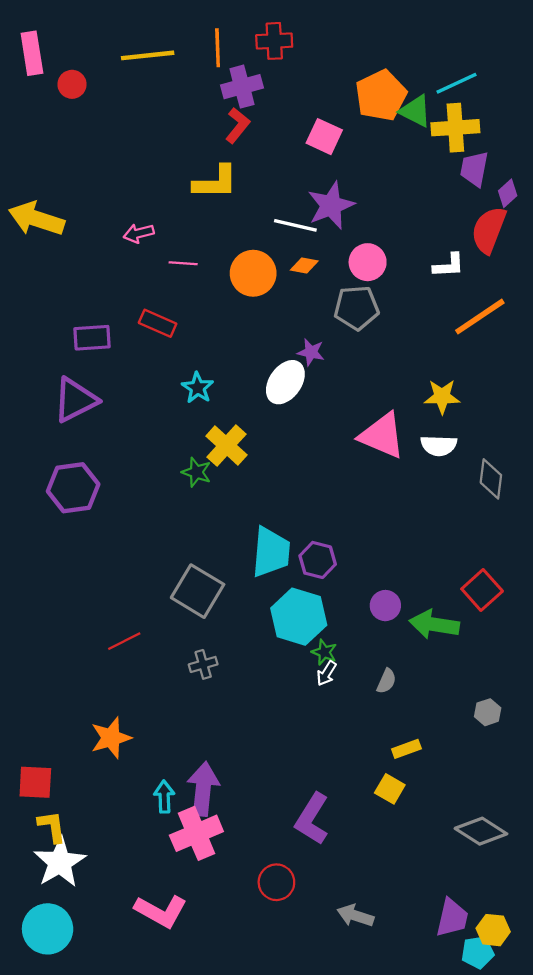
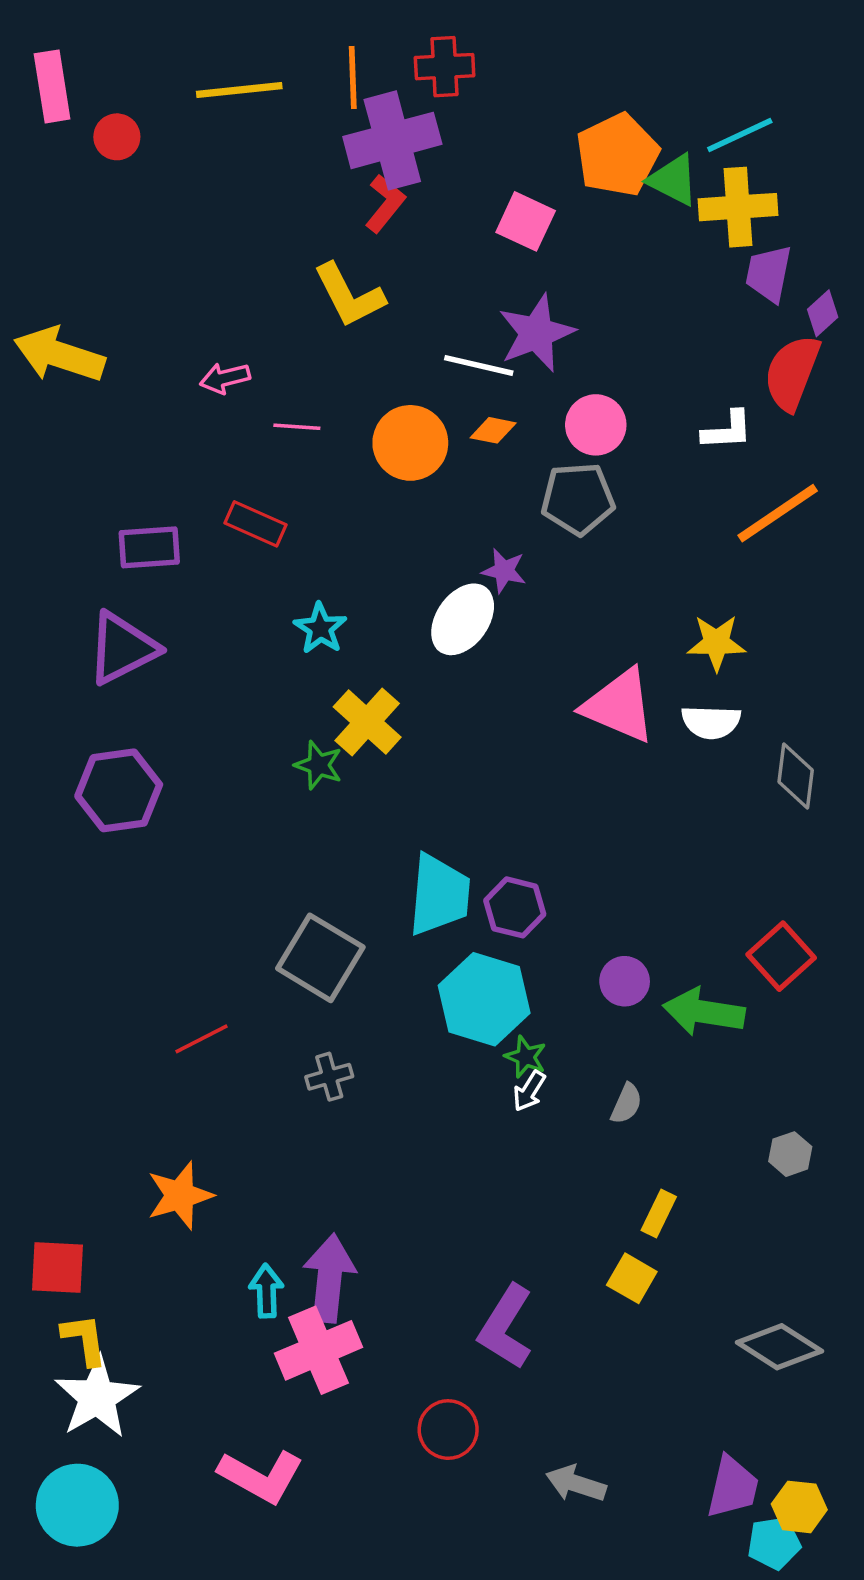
purple cross: (242, 87) -> (392, 140), size x1.4
yellow L-shape: (215, 182) -> (349, 295), turned 63
yellow rectangle: (406, 749) -> (659, 1213), turned -44

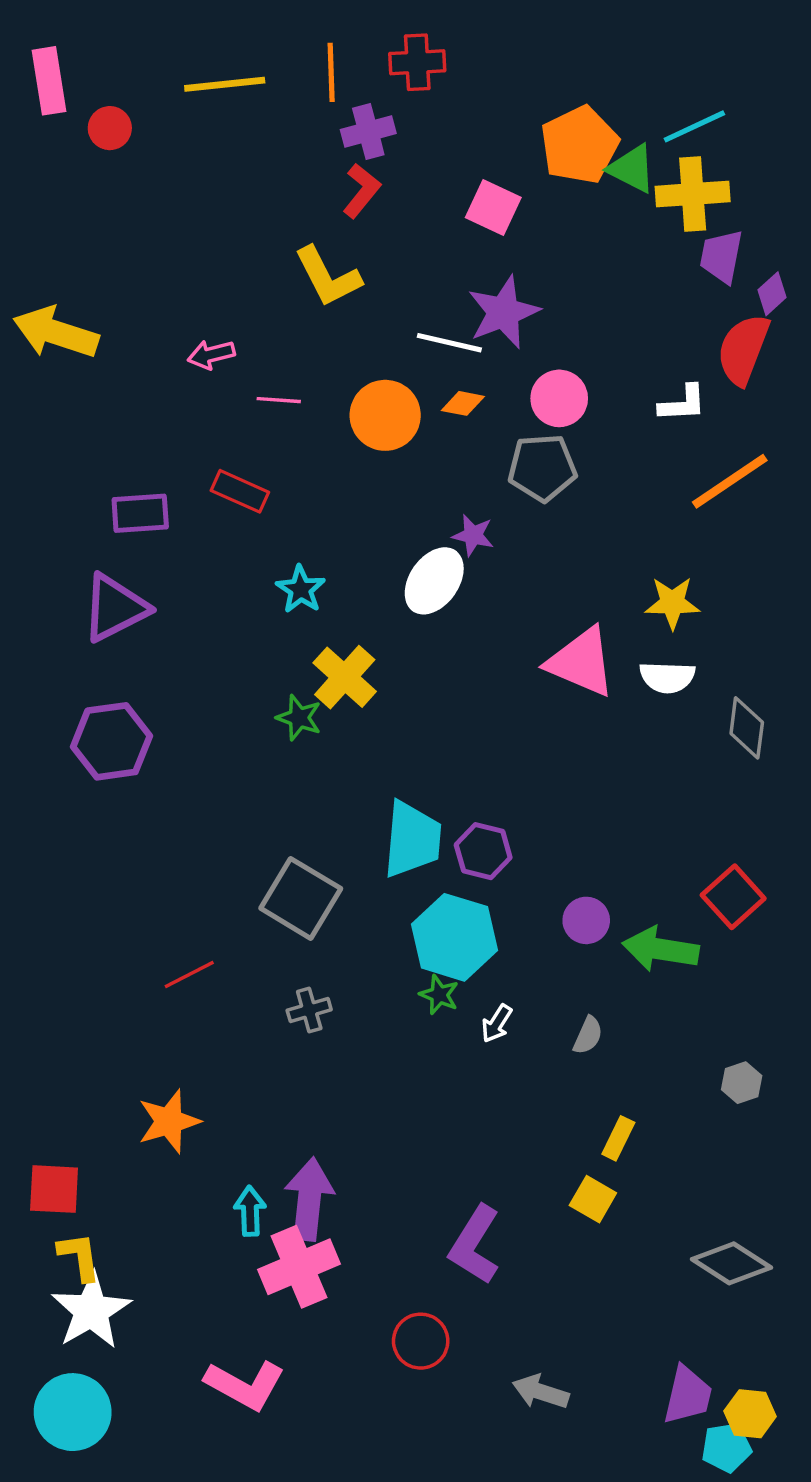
purple cross: (392, 140) -> (368, 131), size x0.6
green star: (526, 1057) -> (439, 995), moved

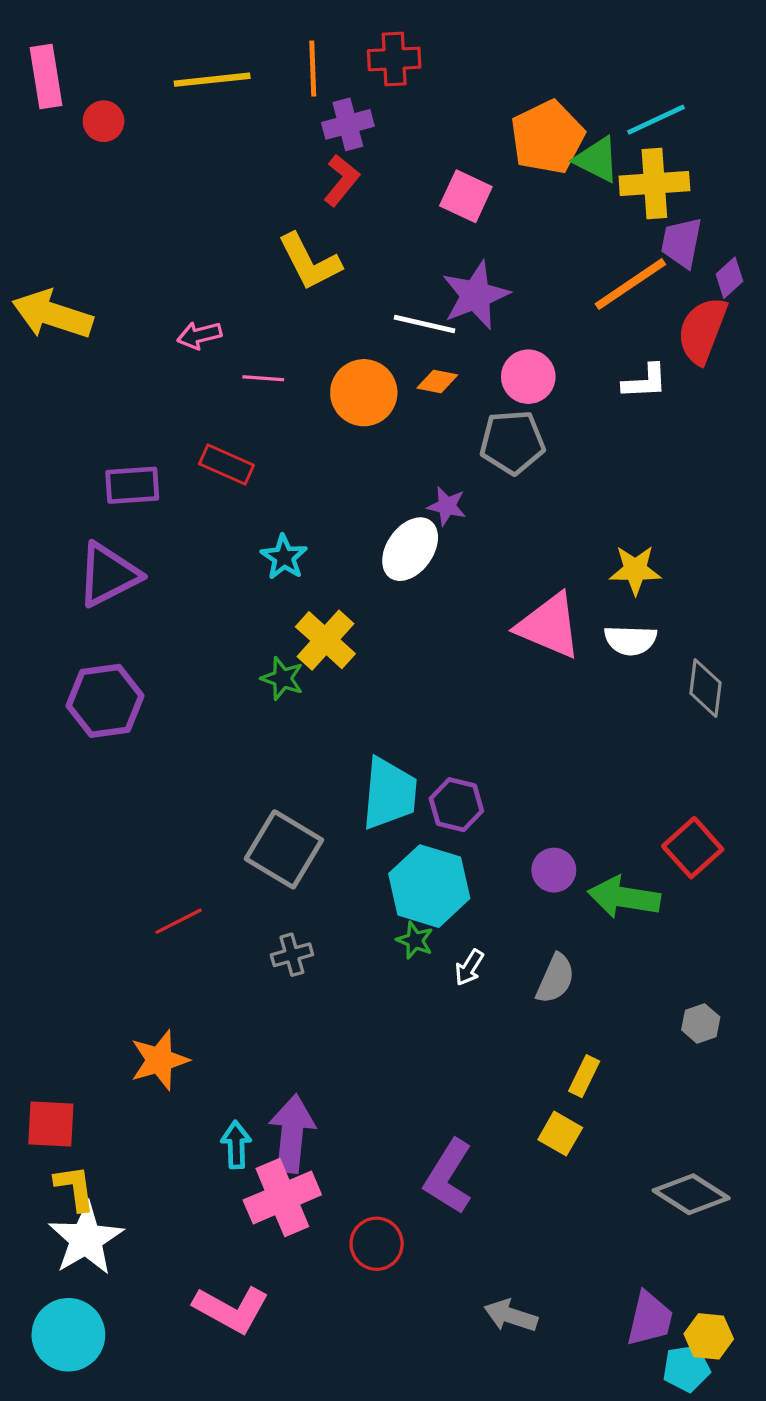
orange line: (730, 481) -> (630, 284), moved
gray semicircle: (588, 1035) -> (555, 979), size x1.4
red circle: (421, 1341) -> (377, 1244), moved

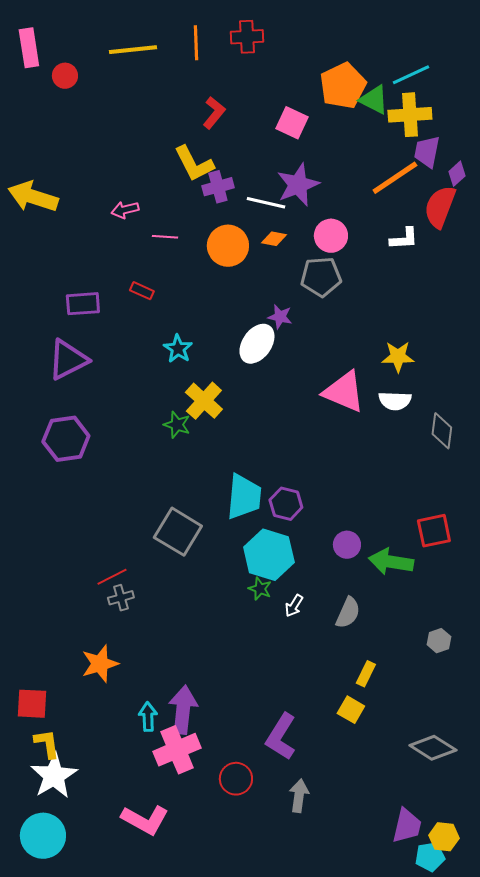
purple cross: (348, 124) -> (218, 187), moved
red rectangle: (226, 465) -> (142, 291), size x0.7
red square: (693, 848) -> (434, 531), turned 30
gray cross: (292, 955) -> (121, 598), moved
gray arrow: (511, 1316) -> (299, 796), moved, turned 80

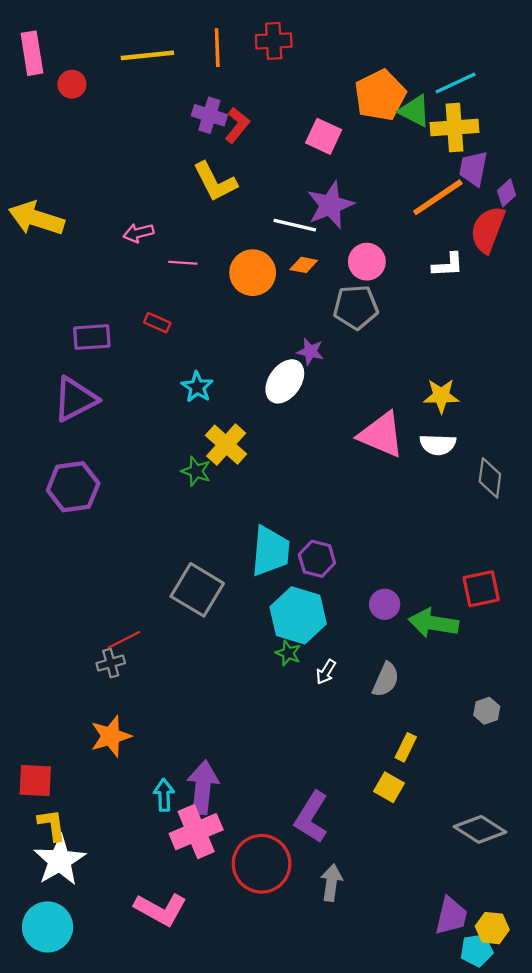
purple cross: (218, 187) -> (209, 115), moved, turned 32
gray cross: (121, 598) -> (111, 663), moved
red circle: (236, 779) -> (262, 864), size x1.6

